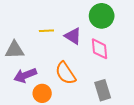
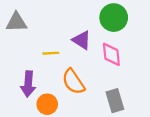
yellow line: (46, 31) -> (51, 53), moved
gray triangle: (15, 50) -> (16, 22), moved
purple arrow: (25, 75) -> (28, 84), turned -65

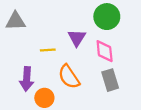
purple triangle: (82, 40) -> (77, 38), turned 30
gray rectangle: (115, 101) -> (110, 80), moved

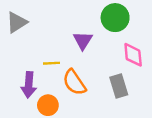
gray triangle: (15, 21) -> (17, 22), turned -30
yellow line: (48, 50) -> (52, 63), moved
pink diamond: (105, 51) -> (133, 55), moved

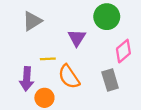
gray triangle: (17, 22) -> (32, 21), moved
pink diamond: (133, 55) -> (123, 51), turned 55

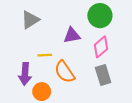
purple triangle: (77, 38) -> (72, 35), turned 48
pink diamond: (123, 51) -> (101, 47), moved

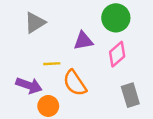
purple arrow: (25, 74) -> (29, 85), turned -75
gray rectangle: (103, 75) -> (130, 95), moved

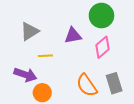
gray triangle: (35, 23) -> (30, 31), moved
orange semicircle: (75, 83) -> (87, 85), moved

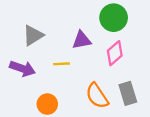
yellow line: (45, 56) -> (61, 64), moved
purple arrow: (25, 75) -> (22, 69), moved

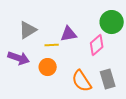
green circle: (114, 18) -> (112, 22), moved
yellow line: (61, 64) -> (52, 45), moved
orange circle: (47, 104) -> (48, 67), moved

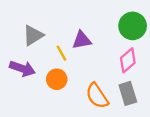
yellow line: (52, 45) -> (61, 53), turned 64
pink diamond: (97, 45) -> (128, 60), moved

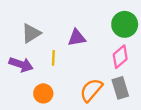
yellow line: (61, 53) -> (53, 58), moved, turned 32
orange circle: (57, 79) -> (43, 93), moved
orange semicircle: (97, 96) -> (91, 90), turned 75

